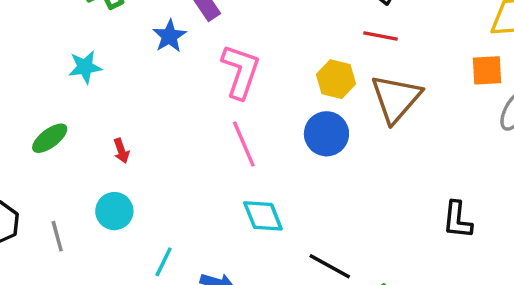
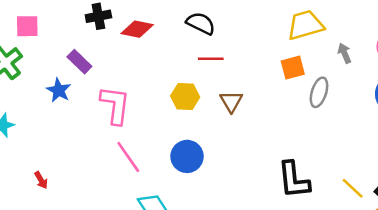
brown triangle: (396, 98) -> (231, 101), size x0.6
blue circle: (326, 134) -> (187, 156), moved
black L-shape: (457, 220) -> (294, 180), size x1.4

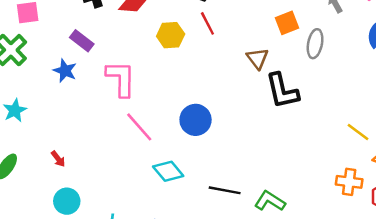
red line: (211, 59) -> (207, 23), turned 70
yellow hexagon: (185, 97) -> (171, 35), moved
brown triangle: (231, 101) -> (257, 58), moved
black L-shape: (294, 180) -> (282, 91), moved

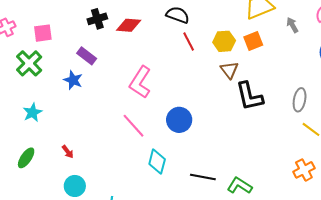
yellow hexagon: (171, 35) -> (224, 41), moved
gray ellipse: (315, 44) -> (300, 100), moved
pink L-shape: (121, 79) -> (140, 82), moved, turned -148
cyan diamond: (168, 171) -> (157, 162), turned 55
orange cross: (349, 182) -> (304, 170), turned -35

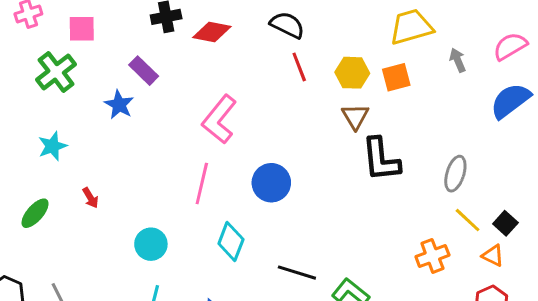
pink line: (134, 126) -> (202, 184), turned 48
red arrow: (68, 152) -> (90, 198), moved
orange cross: (304, 170) -> (432, 256), moved
cyan circle: (75, 186) -> (151, 244), moved

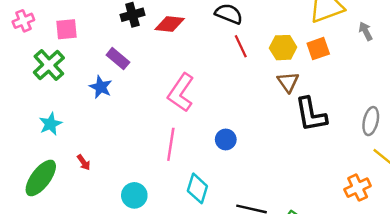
blue circle: (271, 183) -> (226, 139), size x0.7
green ellipse: (35, 213) -> (41, 178), size x1.5

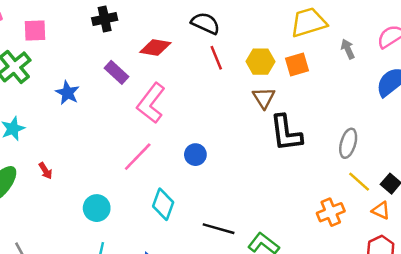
red diamond: (170, 24) -> (155, 48), moved
purple rectangle: (118, 59) -> (117, 72), moved
pink line: (171, 144) -> (138, 157), turned 32

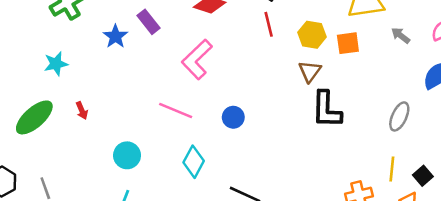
gray arrow: (348, 49) -> (401, 35), turned -36
purple rectangle: (117, 72) -> (149, 22), moved
gray ellipse: (348, 143) -> (399, 116), moved
pink line: (138, 157) -> (176, 111), turned 60
yellow line: (359, 182) -> (392, 169), turned 45

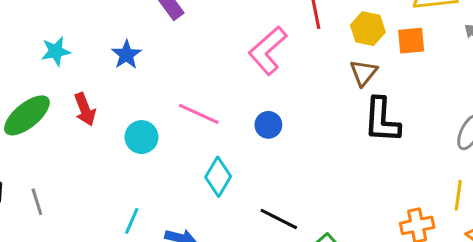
blue star: (115, 36) -> (126, 55), moved
pink L-shape: (197, 59) -> (268, 51), moved
red arrow: (82, 111) -> (85, 109), size x1.5
cyan circle: (127, 155) -> (142, 137), moved

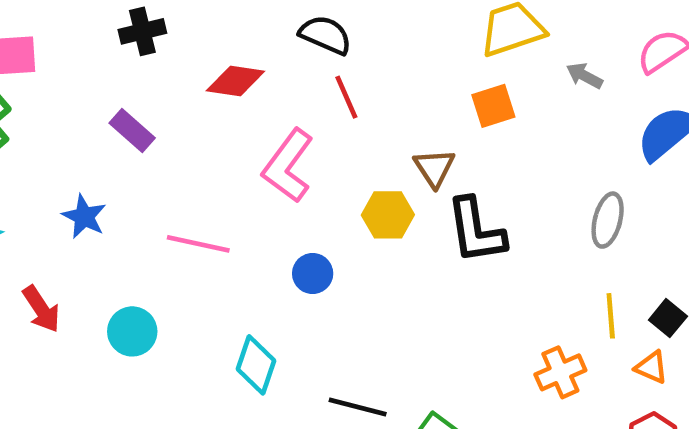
yellow hexagon: (368, 29) -> (388, 215), moved
pink line: (199, 114) -> (198, 244), moved

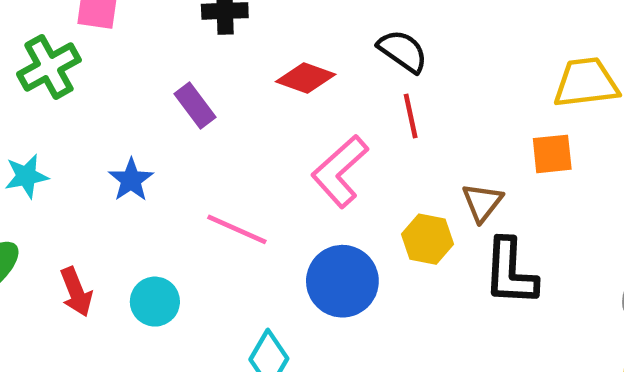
blue circle: (313, 274) -> (342, 281), size x1.8
red arrow: (41, 309) -> (76, 292), moved

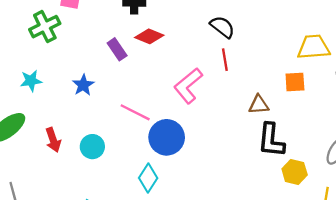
red diamond: (306, 78) -> (149, 36), moved
brown triangle: (482, 202) -> (259, 105), turned 45
yellow hexagon: (428, 239) -> (295, 172), moved
blue circle: (342, 281) -> (167, 137), moved

